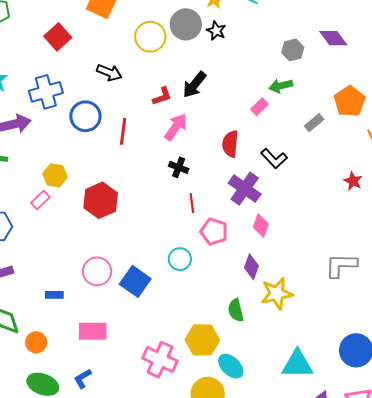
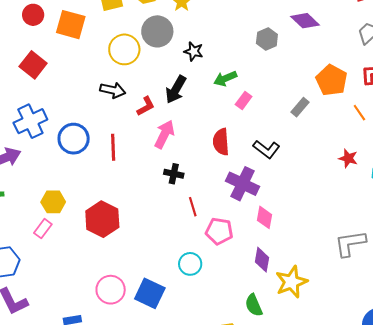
black star: (216, 31) -> (194, 51), moved
black arrow: (109, 73) -> (113, 90), moved
green arrow: (281, 86) -> (225, 79), moved

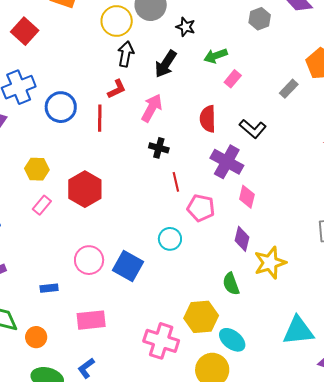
black arrow: (113, 90) -> (126, 54), moved, turned -95
red L-shape: (146, 106) -> (117, 89), moved
pink rectangle: (43, 229) -> (42, 205), moved

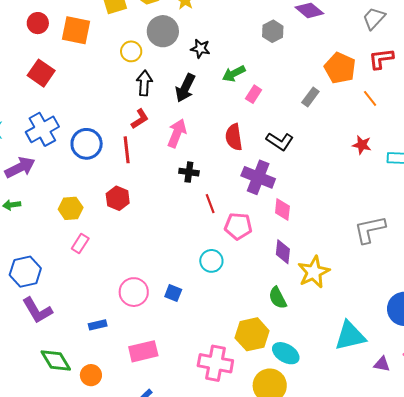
yellow circle: (117, 21) -> (131, 51), size x0.7
red hexagon: (85, 189) -> (118, 198), moved, size x0.7
blue square: (128, 266) -> (173, 293), size x0.6

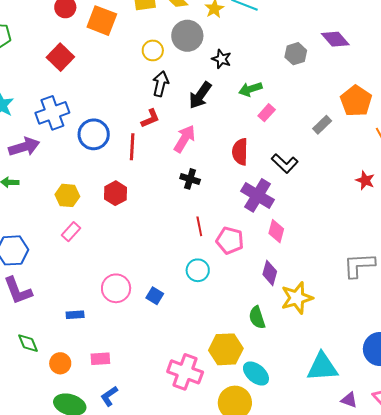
red line: (210, 204) -> (199, 226), moved
pink rectangle: (143, 351) -> (100, 359), moved, size x0.7
green diamond: (56, 360) -> (28, 343), size x0.7

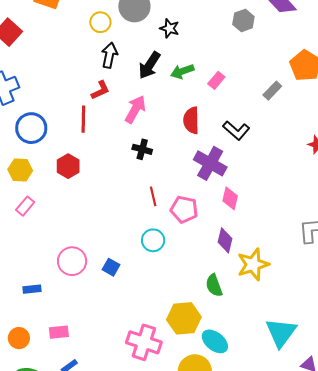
green arrow: (250, 89) -> (182, 71), moved
blue circle: (94, 134) -> (31, 128), moved
cyan triangle: (322, 367) -> (281, 333), turned -48

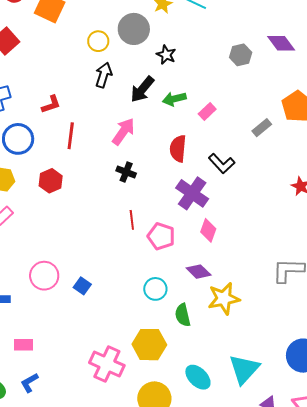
red L-shape: (100, 90) -> (51, 104), moved
cyan circle: (153, 240) -> (155, 289), moved
purple diamond: (225, 240) -> (199, 272), turned -65
cyan ellipse: (215, 341) -> (198, 377), moved

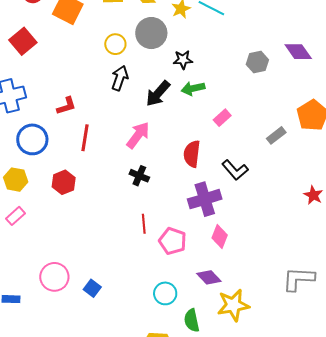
black star: (166, 55) -> (183, 60), turned -30
green arrow: (174, 99) -> (193, 88), moved
purple cross: (192, 193) -> (205, 199), turned 36

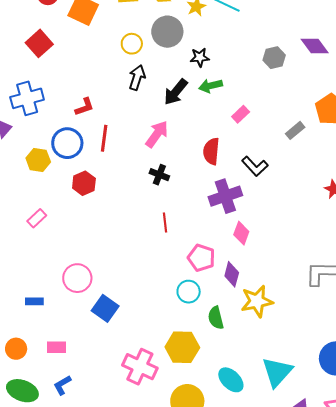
blue circle: (32, 139) -> (67, 143), moved
yellow hexagon: (16, 180) -> (38, 160), moved
pink pentagon: (173, 241) -> (201, 258), moved
purple diamond: (209, 277) -> (232, 274), turned 60
blue square: (92, 288) -> (105, 308), moved, size x1.5

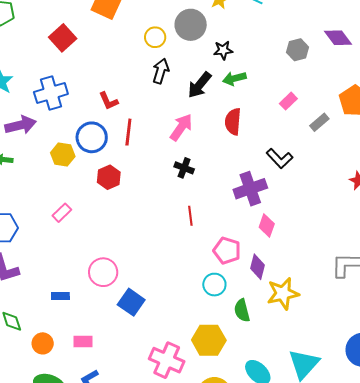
red L-shape: (84, 107) -> (108, 101), turned 85
pink rectangle: (241, 114) -> (288, 101), moved
red semicircle: (211, 151) -> (233, 122), moved

